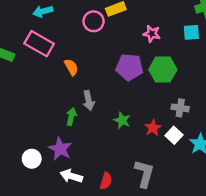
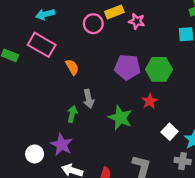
pink star: (152, 34) -> (137, 21), moved
gray cross: (180, 108) -> (183, 161), moved
green star: (122, 120) -> (120, 118), size x1.5
red star: (153, 128) -> (150, 101), moved

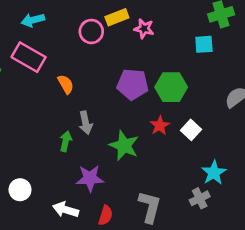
white square: (170, 132) -> (191, 130), moved
purple star: (62, 145) -> (90, 178), moved, turned -30
gray cross: (183, 161) -> (200, 198), turned -35

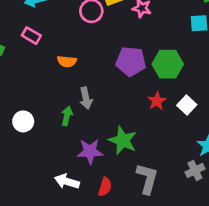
pink rectangle: (29, 57) -> (31, 36), size x0.6
orange semicircle: (66, 84) -> (67, 61), turned 126
green star: (124, 146) -> (123, 140), moved
white circle: (20, 190) -> (23, 121), moved

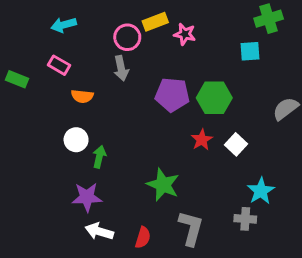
orange semicircle: (67, 61) -> (82, 96), moved
gray arrow: (86, 98) -> (121, 68), moved
white circle: (23, 121) -> (76, 140), moved
purple star: (90, 151) -> (87, 197), moved
gray cross: (195, 170) -> (245, 219), turned 30

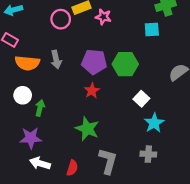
gray arrow: (121, 68) -> (56, 60), moved
orange semicircle: (82, 96) -> (27, 63), size x1.5
red star: (202, 140) -> (92, 91), moved
cyan star: (261, 191) -> (154, 123), moved

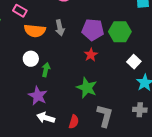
purple star: (31, 138) -> (38, 96), turned 30

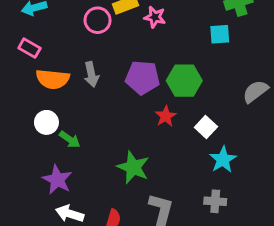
red star: (91, 55) -> (166, 116), moved
green arrow: (46, 70) -> (70, 139), turned 112

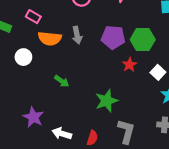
white circle: (46, 122) -> (23, 57), moved
green star: (133, 167) -> (107, 101), turned 30
purple star: (57, 180) -> (33, 117), moved

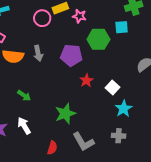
green hexagon: (143, 40) -> (98, 39), moved
gray L-shape: (126, 131) -> (83, 142), turned 135
white arrow: (62, 134) -> (24, 126), moved, turned 42

